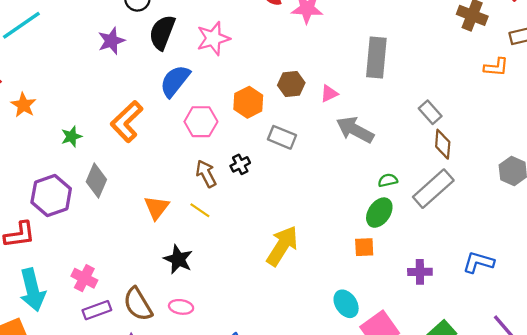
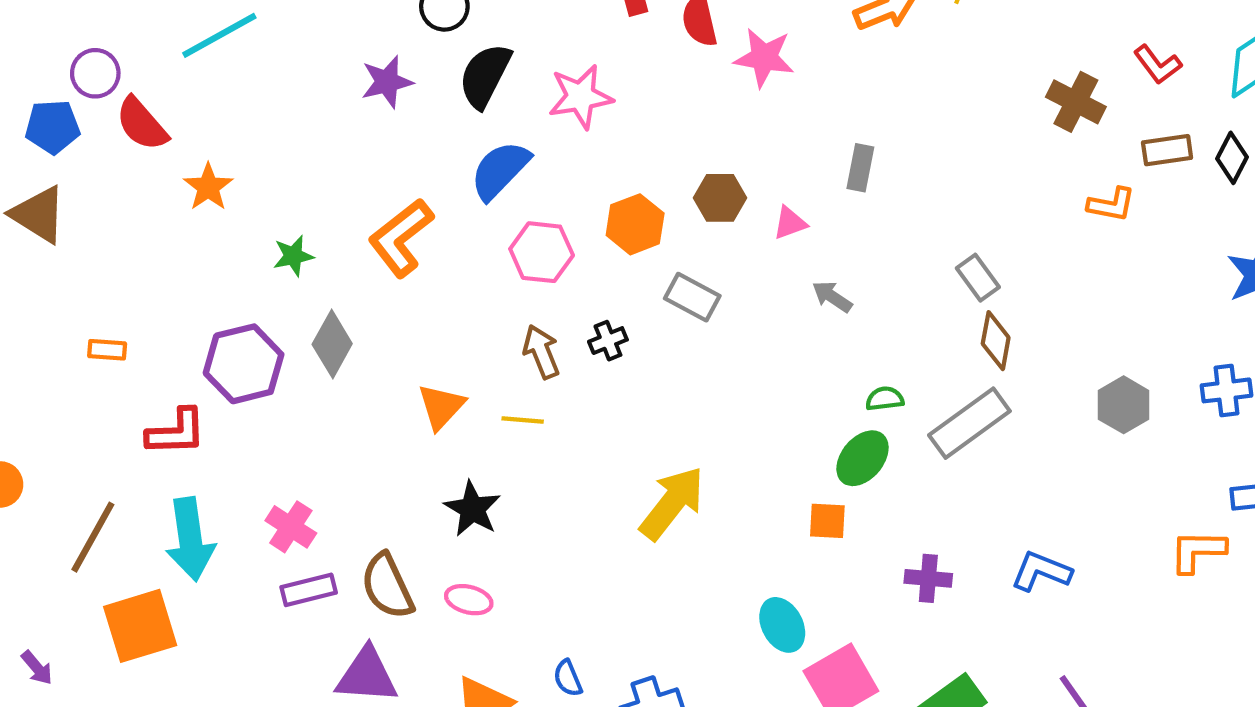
gray rectangle: (376, 57) -> (860, 168), moved, size x0.6
gray arrow: (355, 130) -> (832, 297), size x0.6
yellow line: (200, 210) -> (523, 420), turned -35

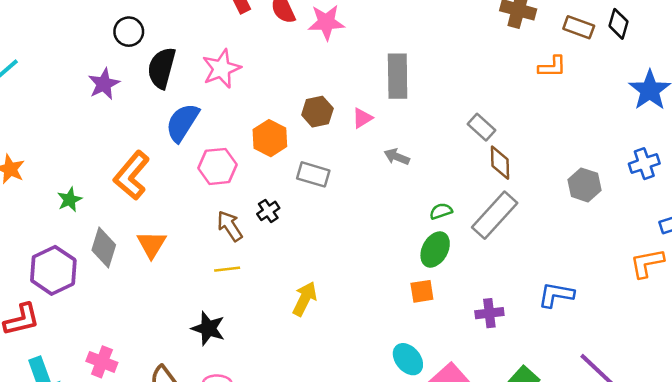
brown rectangle: (1167, 150) -> (579, 27), turned 40
gray rectangle: (860, 168) -> (398, 76), size x1.6
orange triangle: (441, 407) -> (152, 244), moved
yellow arrow: (672, 503) -> (305, 299), moved, size x0.7

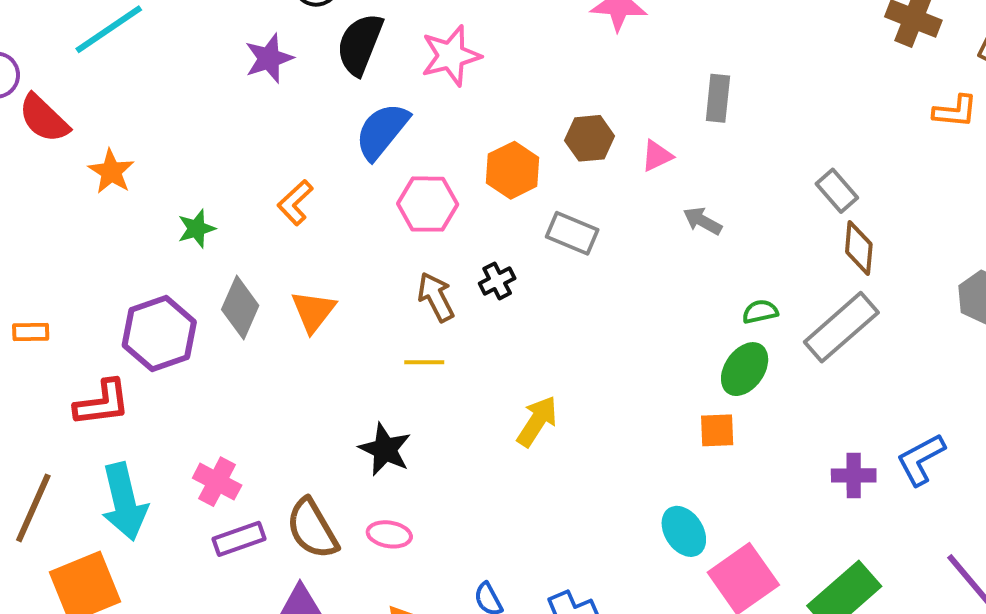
gray rectangle: (398, 76) -> (718, 98), size x0.7
orange L-shape: (132, 175) -> (295, 203), size x0.6
blue L-shape: (556, 295) -> (921, 459), turned -45
purple cross: (489, 313) -> (854, 475), moved

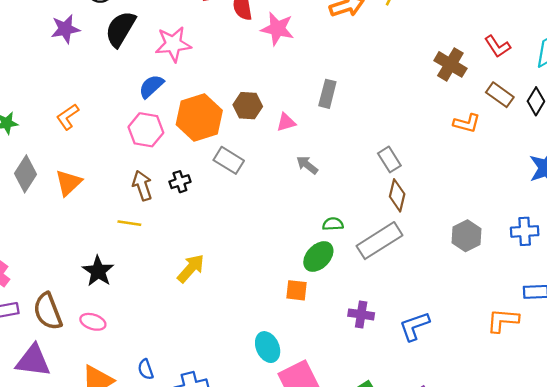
blue semicircle: (382, 131) -> (151, 86), moved, size x0.7
orange hexagon: (513, 170) -> (199, 118), size x1.4
purple cross: (854, 475) -> (361, 314), moved

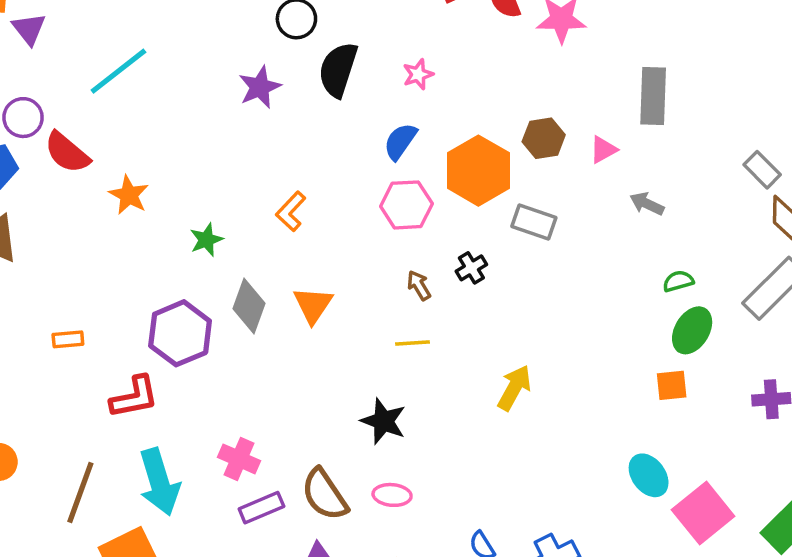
pink star: (173, 44) -> (418, 74), size x0.6
gray rectangle: (327, 94) -> (653, 96), size x1.4
brown arrow: (142, 186) -> (419, 285), size x0.7
green semicircle: (333, 224) -> (678, 281), moved

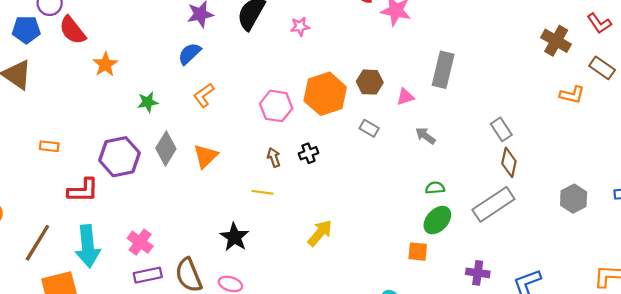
blue semicircle: (400, 141) -> (189, 54), moved
gray rectangle: (534, 222) -> (369, 128), moved, size x0.7

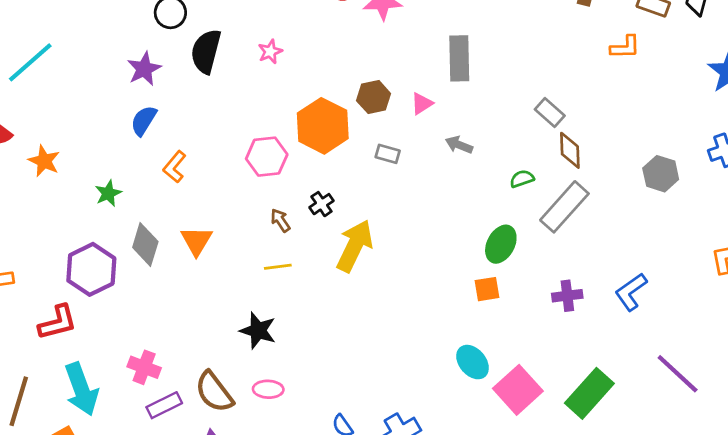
green semicircle: (435, 188) -> (522, 179), moved
yellow arrow: (320, 233) -> (355, 246), moved, size x1.4

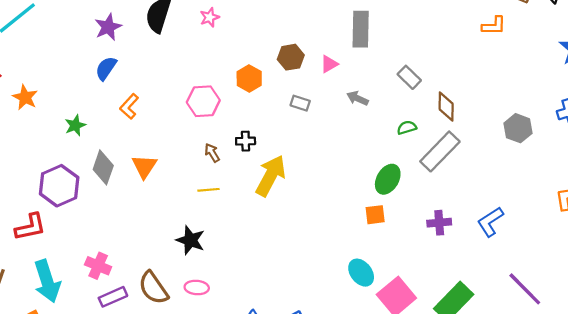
gray rectangle: (550, 112) -> (409, 77), moved
orange hexagon: (323, 126) -> (249, 79), size x0.6
black cross: (321, 204) -> (246, 141), turned 30

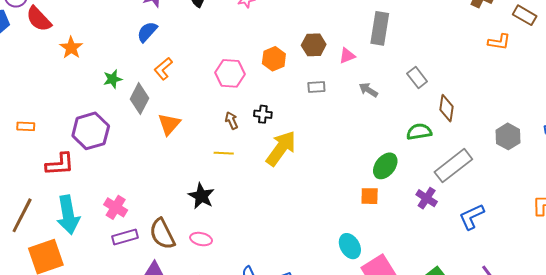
gray rectangle: (300, 103) -> (316, 87), turned -30
green semicircle: (407, 128) -> (419, 132), moved, size x1.4
gray rectangle: (440, 151) -> (453, 166), moved
gray diamond: (103, 167) -> (140, 99), moved
purple cross: (439, 223) -> (427, 198), moved, turned 30

